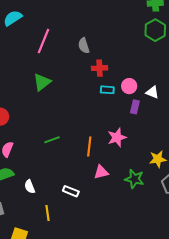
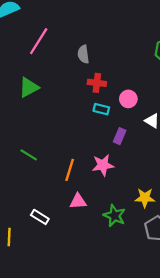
pink circle: (129, 86) -> (128, 99), moved
purple rectangle: (135, 107) -> (120, 136), moved
green line: (52, 140) -> (29, 155), turned 42

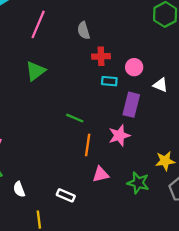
purple rectangle: (120, 136) -> (131, 105), size x1.5
green line: (29, 155) -> (75, 118), moved

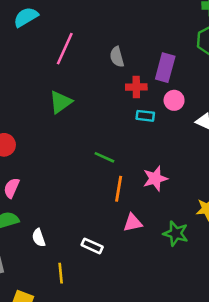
purple rectangle: (131, 105) -> (165, 68), moved

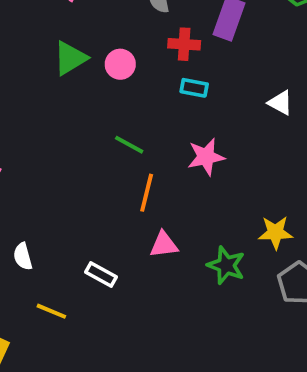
pink circle: (174, 100) -> (120, 64), moved
pink star: (155, 179) -> (206, 157), moved
yellow line: (61, 273) -> (51, 311), turned -66

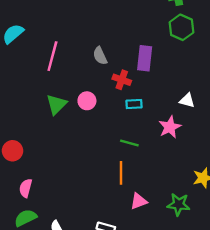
red cross: (184, 44) -> (122, 80), turned 30
green line: (129, 145) -> (129, 143), moved
pink star: (206, 157) -> (170, 127), moved

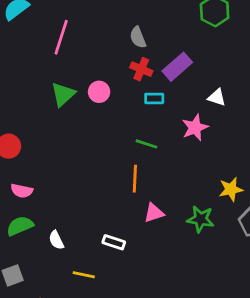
gray semicircle: (100, 56) -> (138, 37), moved
purple rectangle: (145, 58) -> (177, 67), moved, turned 40
pink semicircle: (26, 188) -> (22, 191), turned -96

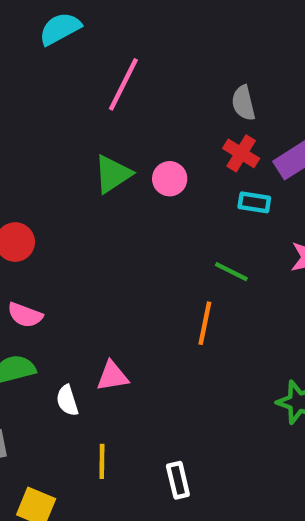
pink triangle: (154, 213) -> (112, 376), moved
white rectangle: (114, 242) -> (178, 480), moved, turned 50
yellow line: (84, 275) -> (102, 461), turned 70

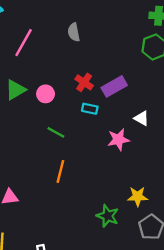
gray semicircle: (243, 103) -> (74, 32), moved
green line: (231, 272) -> (56, 132), moved

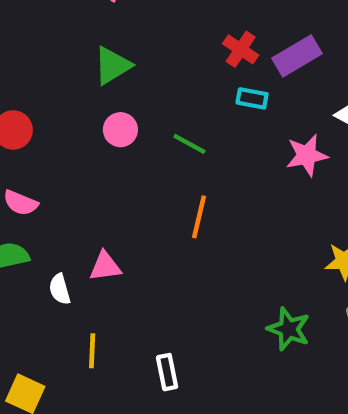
pink circle: (46, 94) -> (120, 130), moved
green star: (108, 216) -> (289, 329), moved

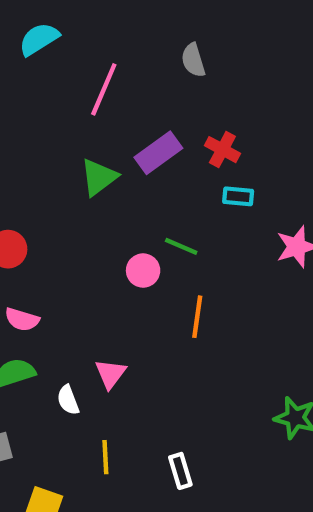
purple rectangle: (297, 56) -> (158, 153), moved
pink circle: (120, 130) -> (143, 271), moved
pink triangle: (105, 266) -> (110, 374), turned -40

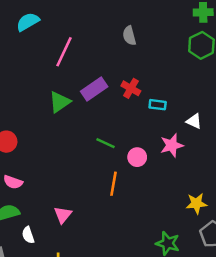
gray semicircle: (193, 60) -> (129, 36), moved
cyan rectangle: (238, 196) -> (158, 105), moved
pink circle: (143, 271) -> (137, 157), moved
white semicircle: (68, 400) -> (28, 235), moved

